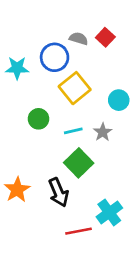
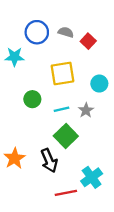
red square: (105, 37) -> (88, 41), moved
blue circle: (55, 57) -> (37, 32), moved
yellow square: (75, 88) -> (63, 73), turned 30

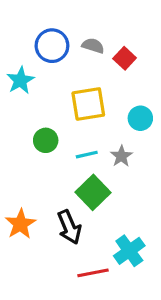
cyan star: (14, 57) -> (20, 80), turned -30

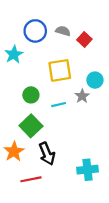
gray star: (121, 156) -> (82, 96), moved
green square: (93, 192) -> (31, 126), moved
cyan cross: (129, 251) -> (88, 170), turned 30
red line: (93, 273) -> (31, 179), moved

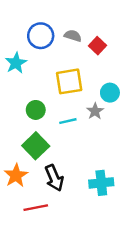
cyan cross: (88, 170) -> (101, 183), moved

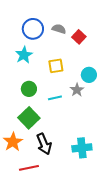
cyan star: (16, 63) -> (24, 55), moved
yellow square: (69, 81) -> (56, 66), size x0.7

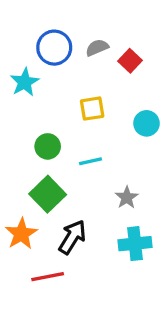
gray semicircle: (59, 29) -> (97, 48), turned -40
cyan star: (24, 55) -> (25, 82), moved
gray star: (77, 90) -> (127, 197), moved
black arrow: (44, 144) -> (72, 237), turned -125

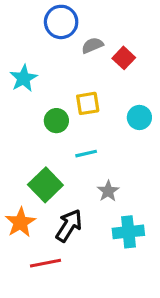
blue circle: (54, 48) -> (61, 22), moved
green circle: (48, 146) -> (56, 121), moved
gray star: (127, 197) -> (108, 191), moved

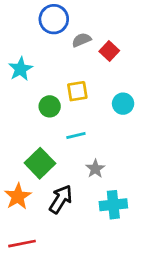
red line: (45, 263) -> (22, 244), moved

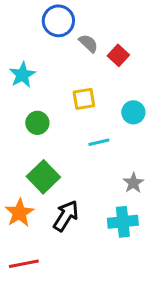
gray semicircle: (81, 40) -> (88, 43), turned 66
green circle: (50, 106) -> (37, 123), moved
cyan line: (76, 135) -> (99, 142), moved
gray star: (95, 169) -> (133, 183), moved

